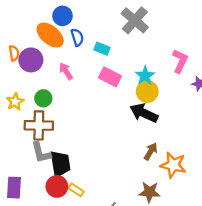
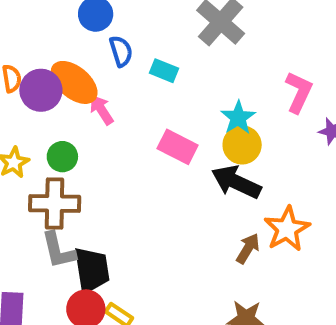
orange ellipse: (50, 35) -> (74, 82), moved
pink rectangle: (110, 77) -> (178, 147), moved
orange star: (173, 165) -> (287, 229), moved, turned 30

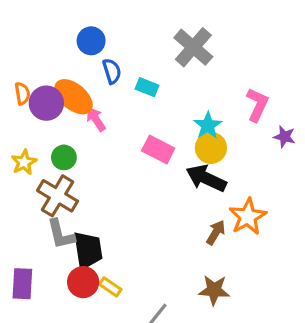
brown cross: (55, 204) -> (58, 196), turned 30

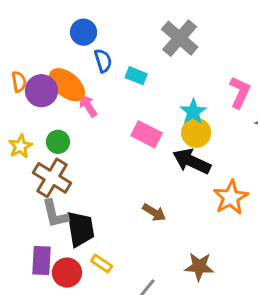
brown arrow: (216, 233) -> (154, 212), moved, turned 90
red circle: (83, 282) -> (67, 273), moved
purple rectangle: (22, 284) -> (41, 260), moved

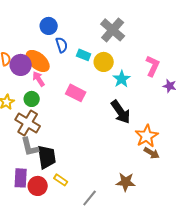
pink arrow: (88, 106) -> (39, 79), moved
yellow circle: (196, 133) -> (104, 62), moved
pink rectangle: (147, 134) -> (76, 93), moved
black arrow: (192, 161) -> (121, 112), turned -150
brown arrow: (154, 212) -> (152, 153), moved

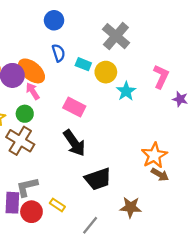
blue circle: (49, 26) -> (54, 20), moved
black arrow: (121, 112) -> (74, 143), moved
gray L-shape: (30, 147) -> (27, 187), moved, turned 90
black trapezoid: (47, 157) -> (98, 179), moved, turned 80

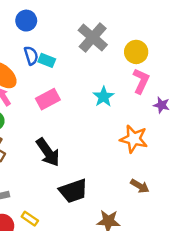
cyan rectangle: (83, 64) -> (47, 60), moved
yellow circle: (106, 72) -> (136, 52), moved
pink rectangle: (74, 107) -> (48, 99), moved, turned -55
orange star: (154, 155) -> (134, 139), moved, turned -30

